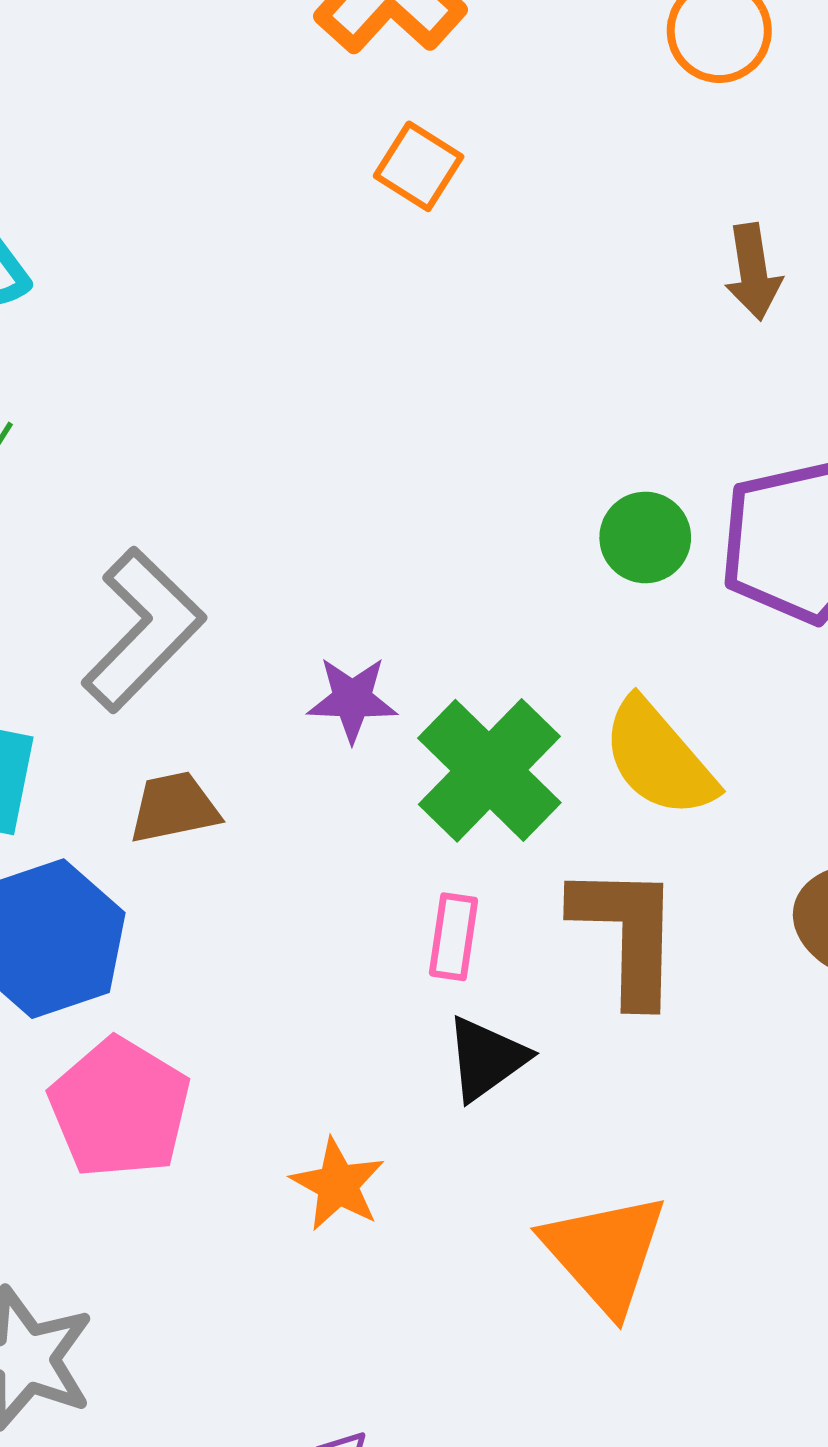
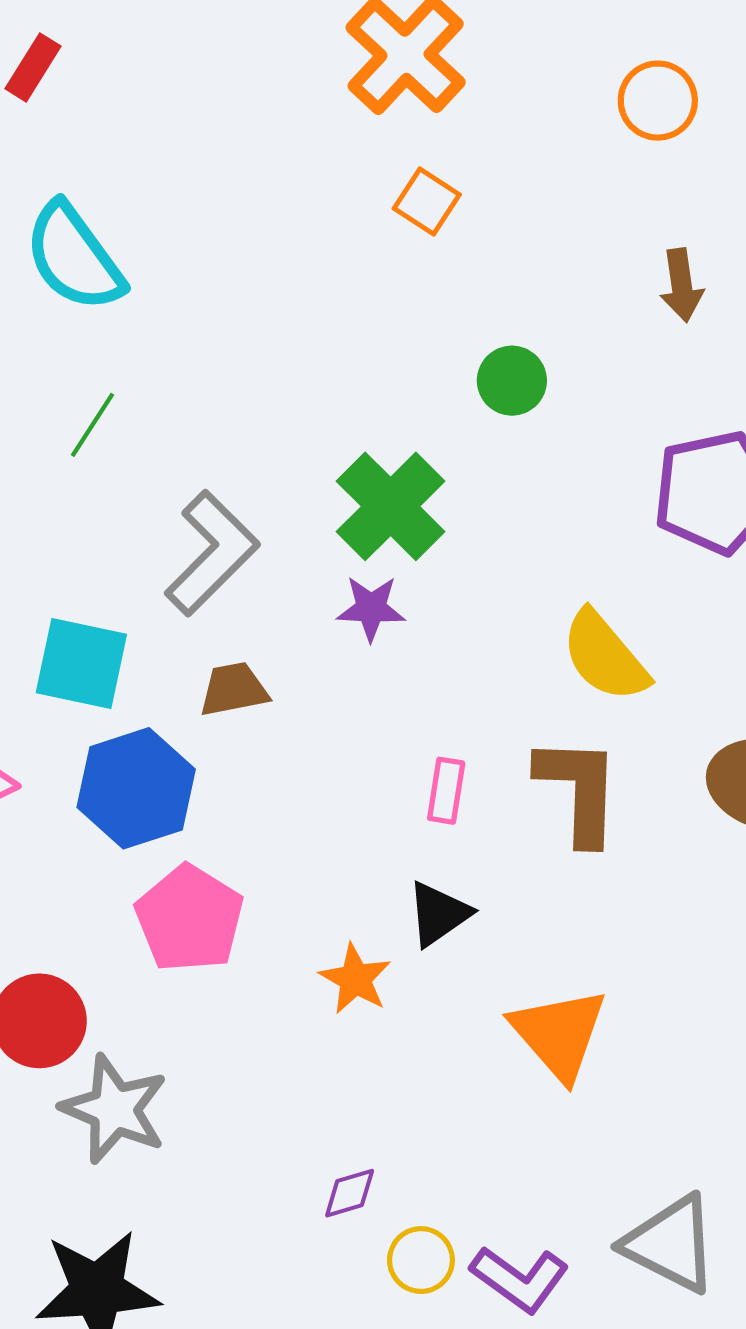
green circle: (645, 537) -> (512, 381), moved
green cross: (489, 770) -> (391, 506), moved
black triangle: (486, 1059) -> (439, 914), moved

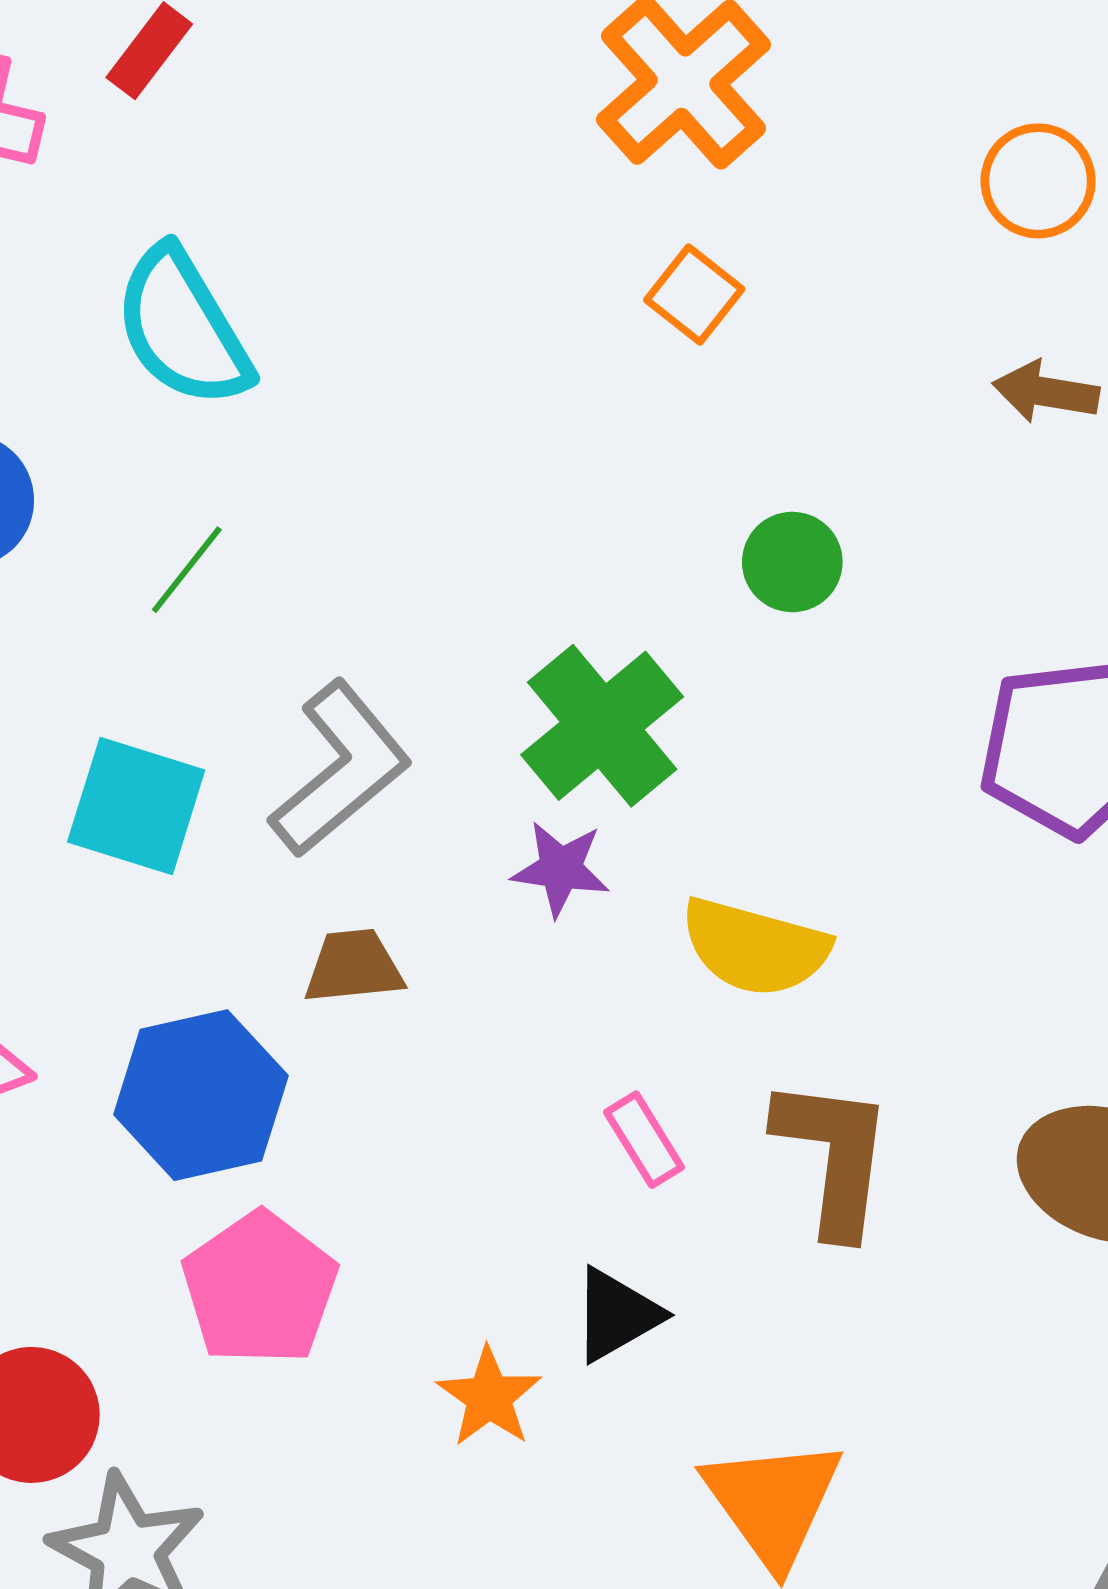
brown arrow: (682, 285) -> (1046, 392), moved, turned 102
yellow semicircle: (605, 656) -> (755, 947), moved, turned -40
cyan square: (81, 663) -> (136, 806), moved
pink rectangle: (446, 791) -> (644, 1140), turned -46

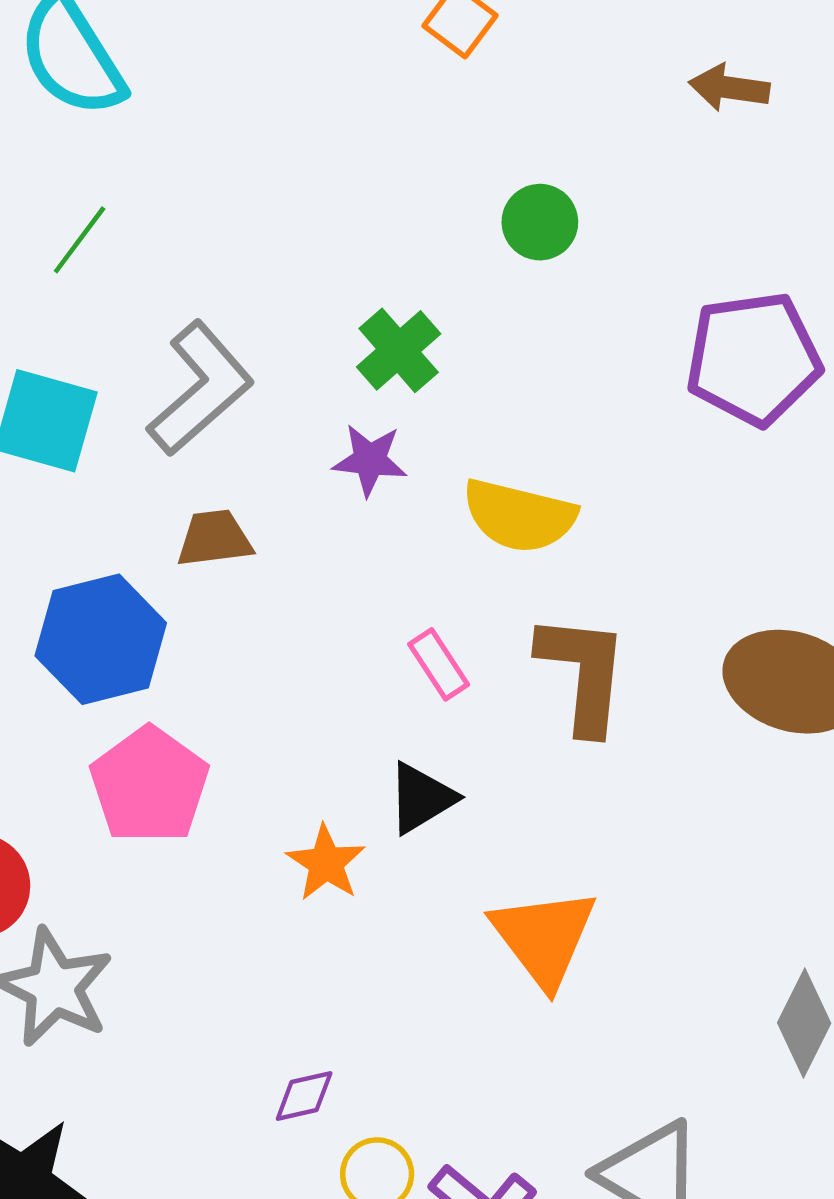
green cross: (602, 726) -> (399, 350), size x0.7

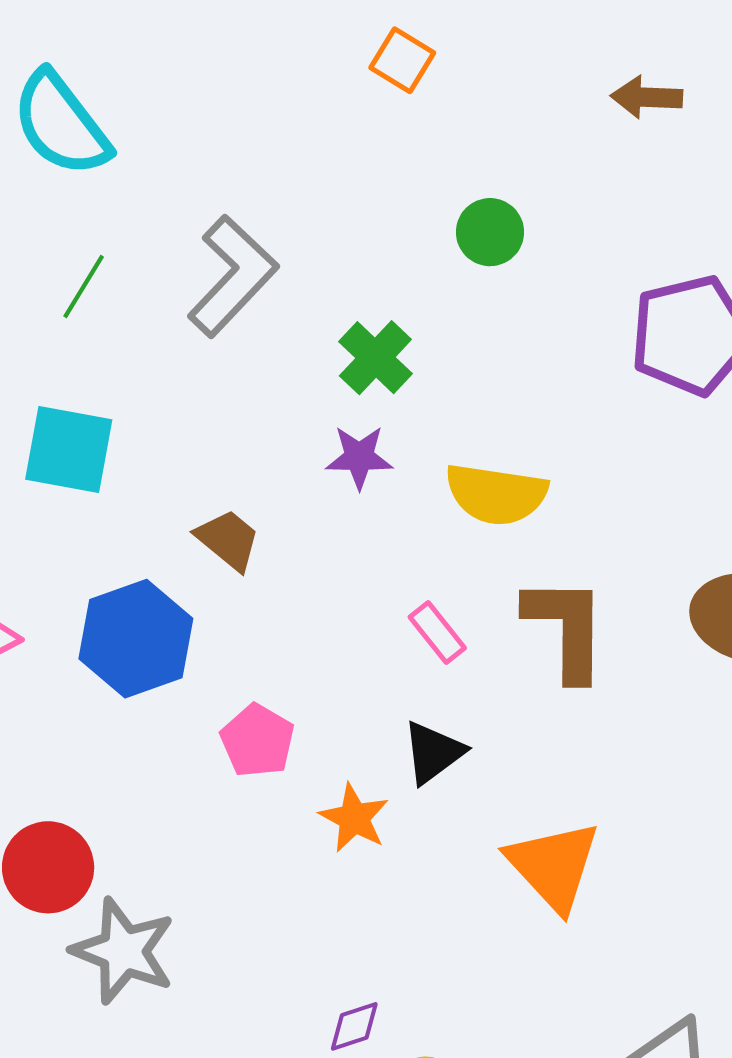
gray L-shape: (200, 388) -> (233, 276), moved
brown trapezoid: (214, 538) -> (228, 540), turned 52
pink pentagon: (149, 785) -> (257, 741), moved, size x0.7

